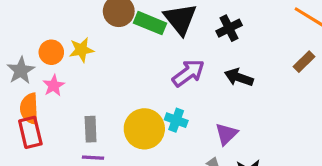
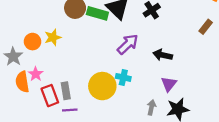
black arrow: (239, 77) -> (163, 55), moved
pink star: (54, 86) -> (36, 74), moved
red rectangle: (30, 132) -> (50, 96), moved
purple triangle: (226, 134) -> (169, 84), moved

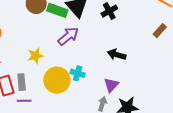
yellow star: (53, 37) -> (35, 56), moved
purple arrow: (128, 44) -> (68, 36), moved
purple triangle: (169, 84) -> (111, 85), moved

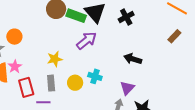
yellow circle: (57, 80) -> (75, 83), size x0.6
gray rectangle: (22, 82) -> (51, 83), moved

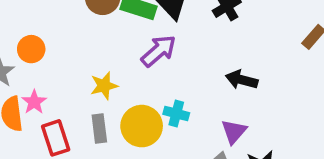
yellow circle: (75, 83) -> (142, 126), size x1.5

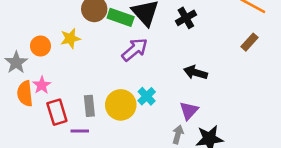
yellow star: (104, 86) -> (70, 39), moved
cyan cross: (176, 113) -> (147, 96), turned 30

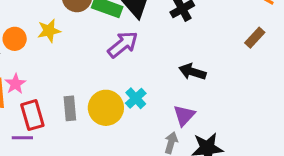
purple line: (80, 131) -> (22, 138), moved

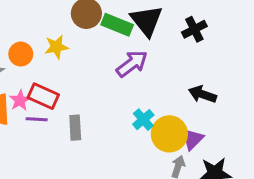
yellow circle: (106, 108) -> (169, 134), moved
red rectangle: (32, 115) -> (43, 96), moved, turned -52
purple line: (22, 138) -> (37, 119), moved

